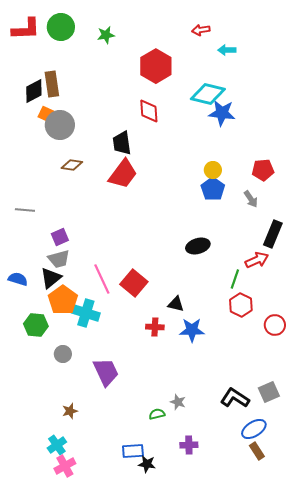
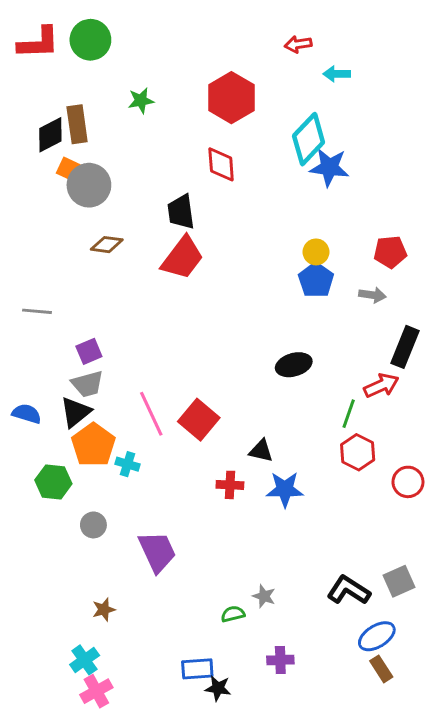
green star: (106, 35) -> (141, 101), moved
cyan diamond: (208, 94) -> (309, 139), turned -60
gray arrow: (251, 199) -> (372, 295), turned -48
cyan cross: (86, 313) -> (128, 464), size x0.6

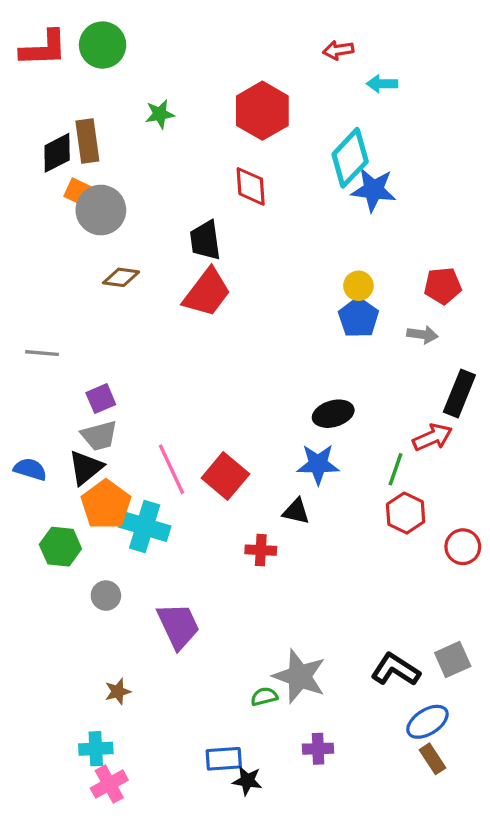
cyan cross: (128, 464) -> (145, 527), size x1.8
blue star: (285, 489) -> (318, 464), moved
gray star: (264, 596) -> (300, 676), size x2.0
cyan cross: (85, 660) -> (96, 749), turned 32

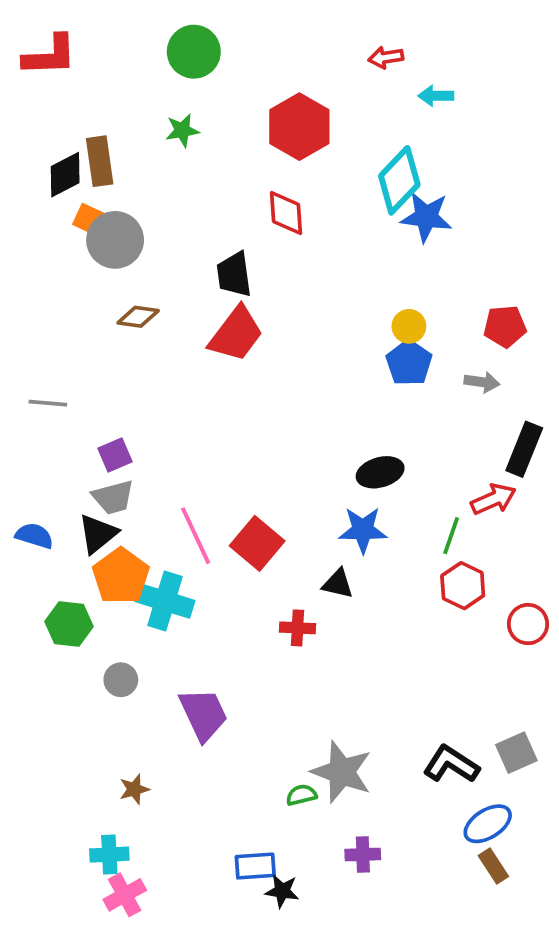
green circle: (103, 45) -> (194, 52), moved

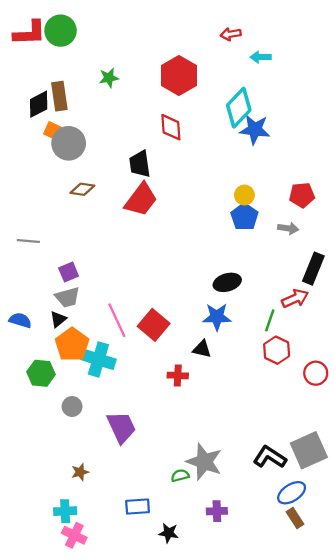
green circle: (194, 52) -> (61, 31), moved
black triangle: (98, 534) -> (58, 319), size x0.7
gray square: (516, 753) -> (309, 450), size x1.5
blue rectangle: (255, 866) -> (138, 507), moved
pink cross: (125, 895) -> (74, 535), turned -35

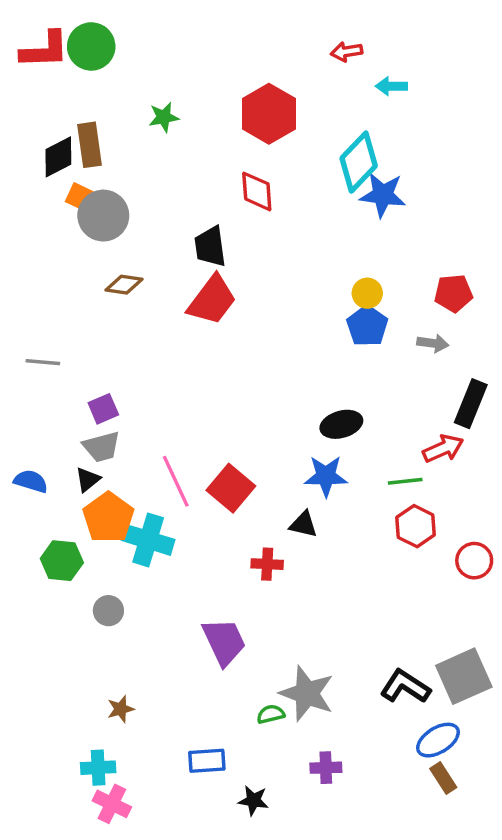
green line: (270, 320) -> (405, 481), turned 65
purple trapezoid: (121, 427) -> (224, 642), moved

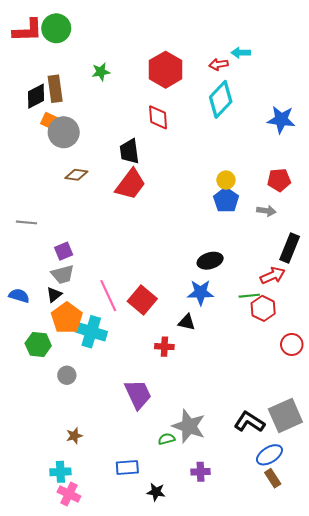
red arrow: (347, 52) -> (219, 64), moved
blue star: (383, 195) -> (281, 120), moved
red hexagon: (416, 526) -> (263, 308), moved

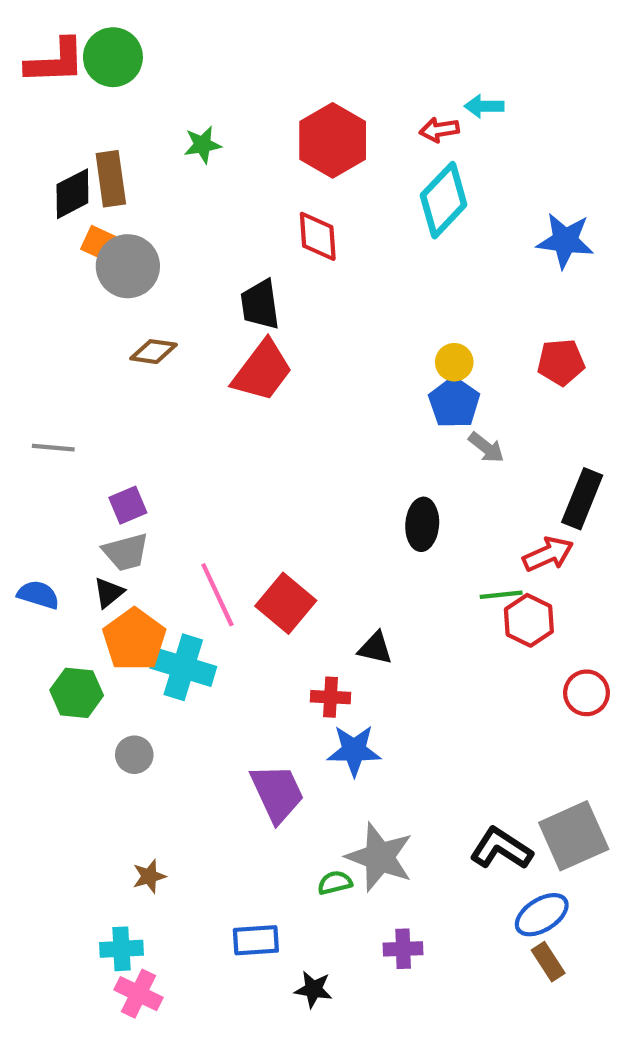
gray arrow: (266, 211) -> (486, 448), moved, turned 30
black ellipse: (210, 261) -> (422, 524), turned -70
blue star: (201, 292) -> (354, 750), moved

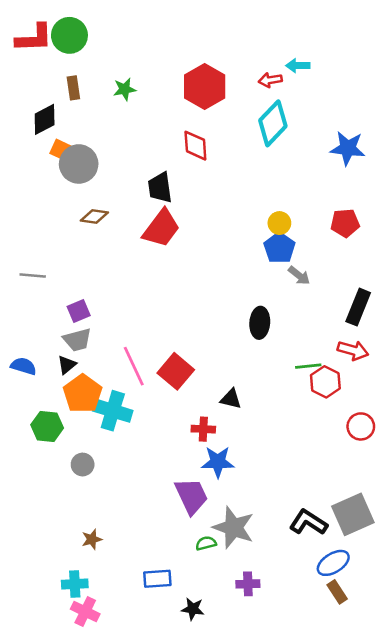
brown rectangle: (111, 179) -> (73, 88), moved, size x0.7
red arrow: (548, 554) -> (353, 350), moved, turned 40
purple trapezoid: (277, 793) -> (191, 496), moved

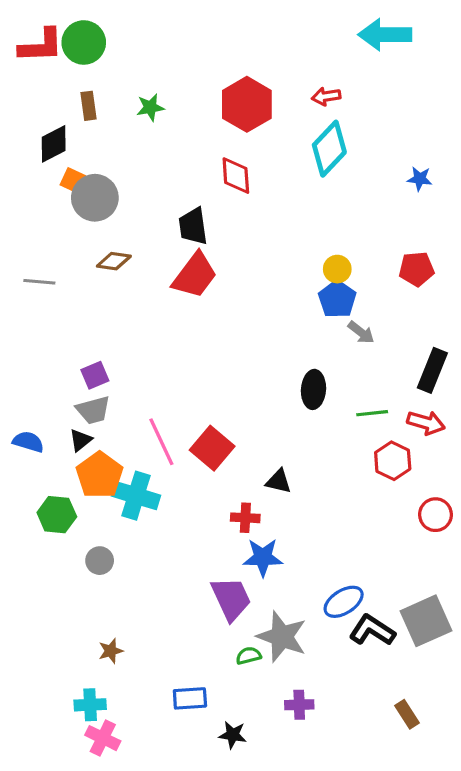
cyan arrow: (298, 66) -> (385, 35), moved, size x1.8
blue star: (348, 148) -> (420, 179), size x0.6
gray line: (33, 276) -> (39, 282), moved
green line: (308, 366) -> (372, 413), moved
blue ellipse: (333, 563) -> (344, 602), moved

